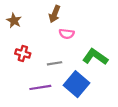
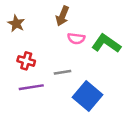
green L-shape: (95, 57) -> (106, 43), moved
purple line: (40, 87) -> (31, 87), moved

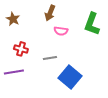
green L-shape: (106, 43) -> (92, 24), moved, turned -105
purple line: (31, 87) -> (14, 72), moved

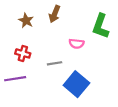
brown star: (13, 19) -> (26, 21), moved
pink semicircle: (61, 31) -> (76, 44), moved

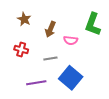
brown arrow: (55, 14) -> (50, 29), moved
purple line: (15, 79) -> (36, 83), moved

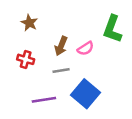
brown arrow: (50, 29) -> (61, 46), moved
pink semicircle: (71, 40) -> (86, 48), turned -40

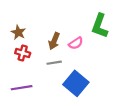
brown star: (29, 23) -> (18, 32), moved
purple line: (44, 100) -> (22, 88), moved

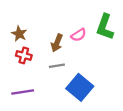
pink semicircle: (76, 43) -> (79, 35), moved

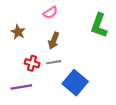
pink semicircle: (79, 35) -> (50, 13), moved
red cross: (24, 55) -> (32, 63), moved

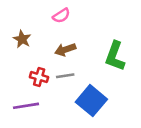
green L-shape: (99, 25) -> (115, 56), moved
brown arrow: (54, 41) -> (65, 50), turned 49

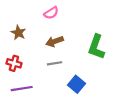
red cross: (39, 77) -> (14, 63), moved
blue square: (91, 101) -> (77, 84), size x0.7

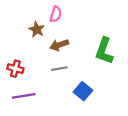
pink semicircle: (51, 13) -> (56, 14), turned -40
brown star: (18, 33) -> (37, 30), moved

